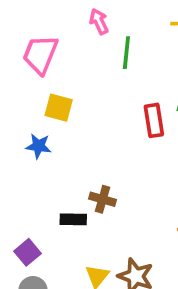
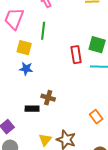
green line: (126, 53) -> (43, 31), moved
blue star: (38, 146) -> (26, 69), moved

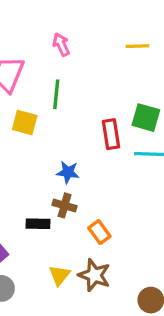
blue star: (26, 69) -> (68, 172), moved
orange rectangle: (96, 117) -> (99, 232), moved

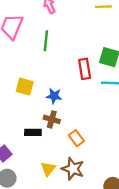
yellow square: (25, 123) -> (25, 87), moved

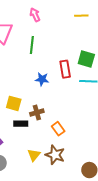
yellow square: (25, 87) -> (14, 103), moved
blue star: (54, 96) -> (42, 79), moved
brown cross: (52, 119) -> (37, 113), turned -32

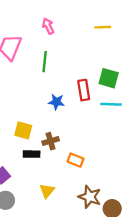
orange rectangle: (58, 129) -> (75, 160), turned -32
brown star: (55, 155) -> (90, 197), moved

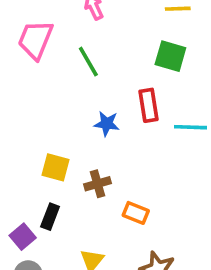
green line: (45, 62) -> (88, 62), turned -36
green square: (109, 78) -> (170, 56), moved
black rectangle: (32, 154) -> (50, 217), moved, turned -70

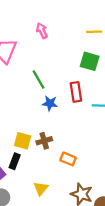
green line: (88, 62) -> (39, 79), moved
yellow square: (56, 167) -> (23, 141), moved

